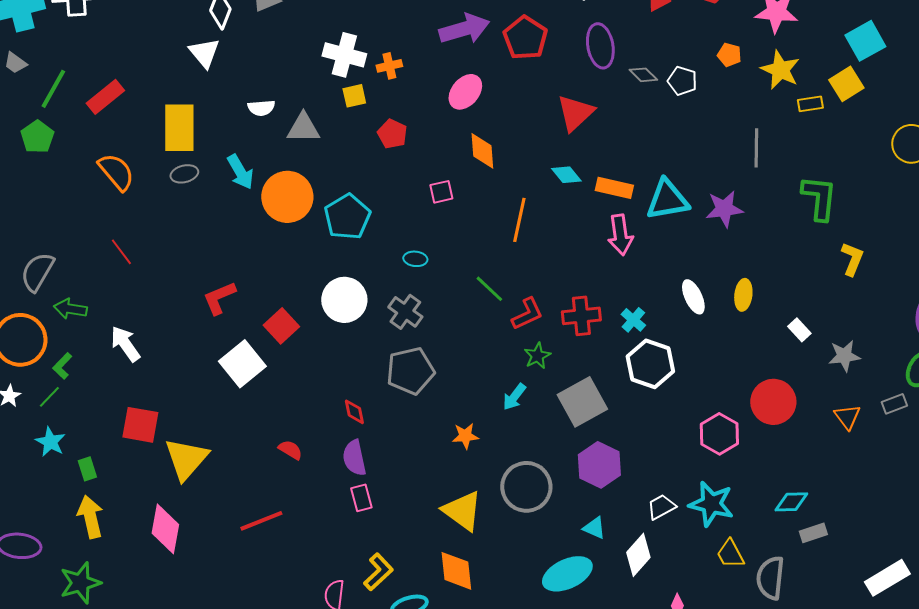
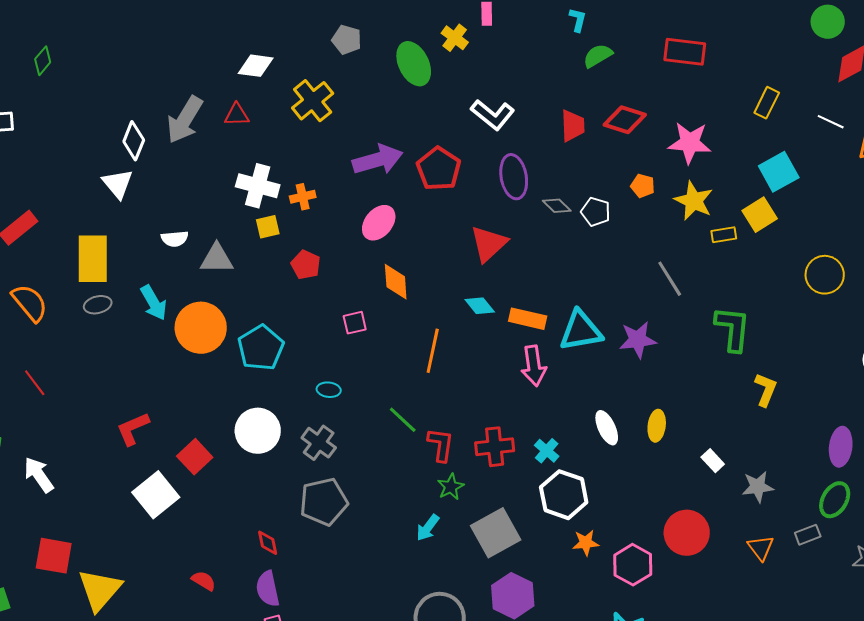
gray line: (756, 148) -> (670, 279), turned -33
red L-shape: (527, 314) -> (441, 445), turned -57
orange star: (465, 436) -> (586, 543), moved

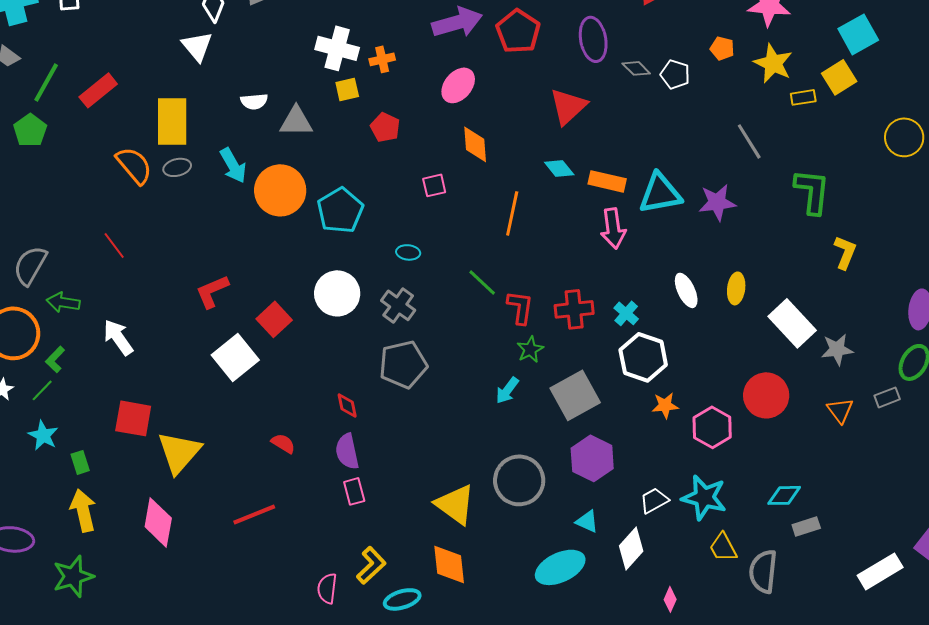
orange semicircle: (30, 303) -> (134, 165), moved
white rectangle: (713, 461) -> (792, 323), size x2.0

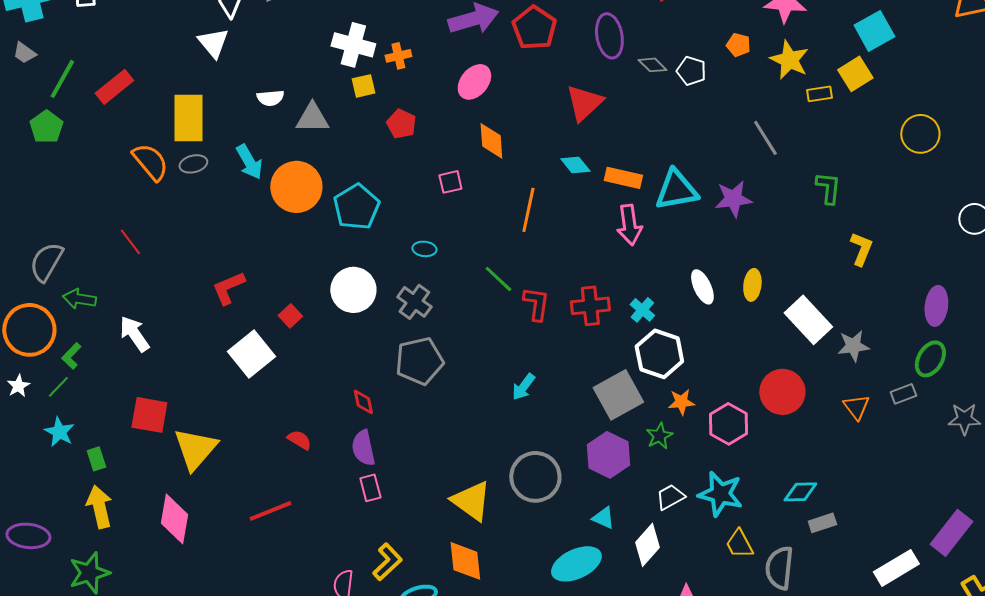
green L-shape: (812, 191) -> (828, 188), size x0.7
red square: (274, 319) -> (290, 316), size x0.7
green star: (530, 349) -> (659, 436), moved
gray square: (575, 395) -> (618, 395), moved

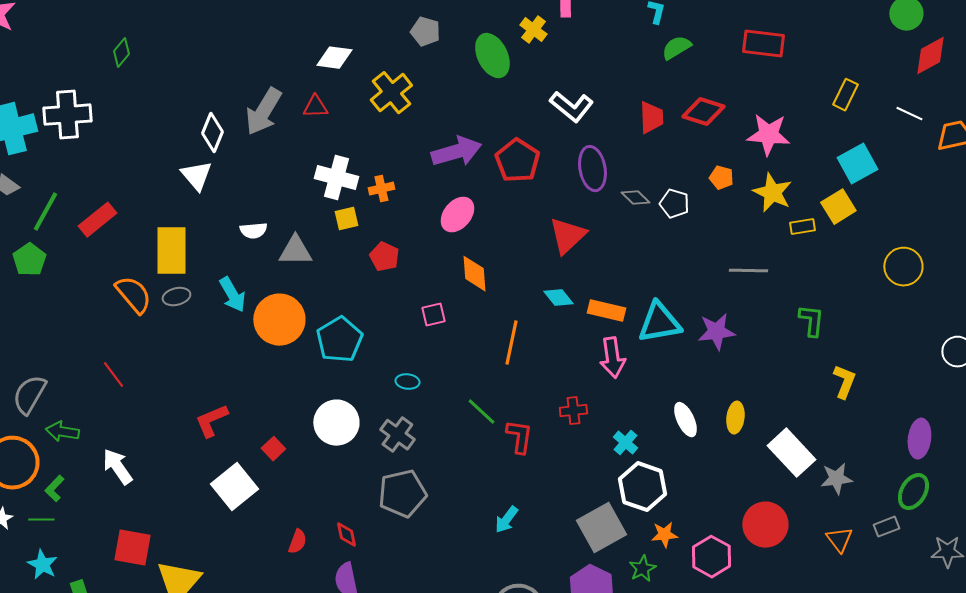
gray line: (765, 138) -> (748, 271), turned -57
red cross: (590, 306) -> (573, 411), moved, size x0.7
green line: (58, 387) -> (41, 520), turned 45
red semicircle: (299, 440) -> (297, 542), moved, turned 80

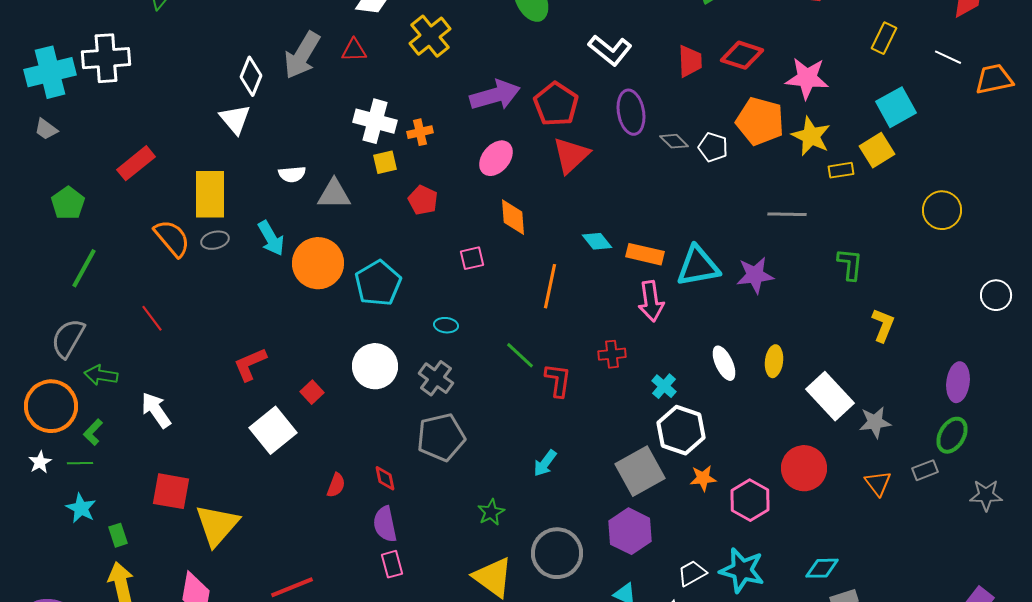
orange pentagon: (721, 178) -> (760, 121), size x2.0
green line: (45, 212) -> (84, 268), moved
red triangle: (567, 236) -> (571, 155), moved
green star: (642, 569) -> (491, 512), moved

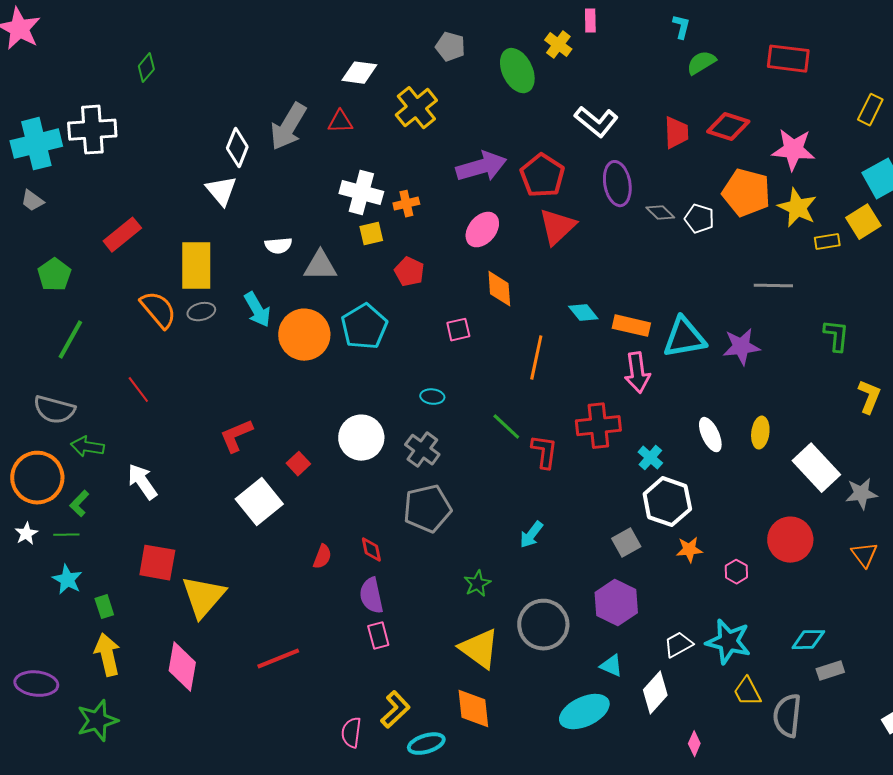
cyan pentagon: (378, 283) -> (364, 327), moved
gray semicircle: (68, 338) -> (54, 410), turned -105
red cross: (612, 354) -> (598, 426), size x1.6
gray square: (640, 471) -> (626, 543), size x0.6
pink hexagon: (750, 500) -> (736, 572), size x0.6

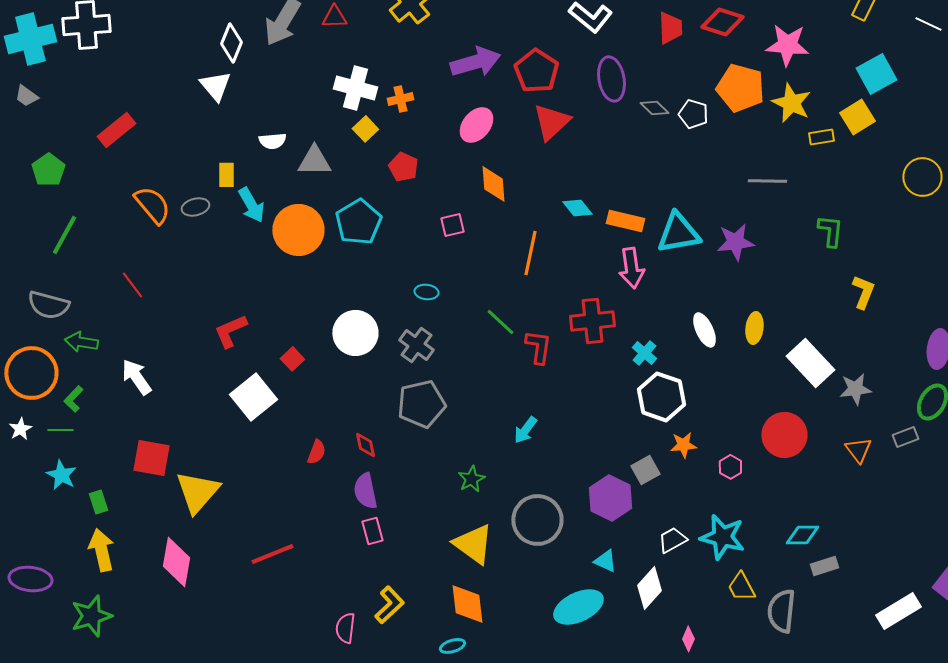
yellow square: (371, 234) -> (365, 129), turned -30
yellow rectangle: (196, 266) -> (226, 175), moved, size x0.5
gray square: (626, 543) -> (645, 470), moved
cyan ellipse: (426, 744) -> (452, 646), moved, size x0.7

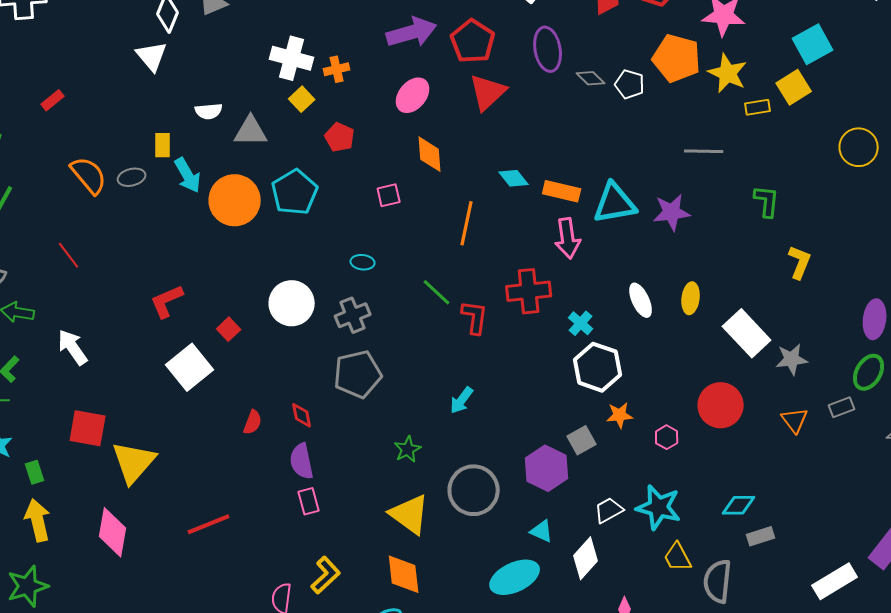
red rectangle: (116, 130) -> (53, 100), size x0.6
gray cross: (416, 345) -> (353, 315), turned 32

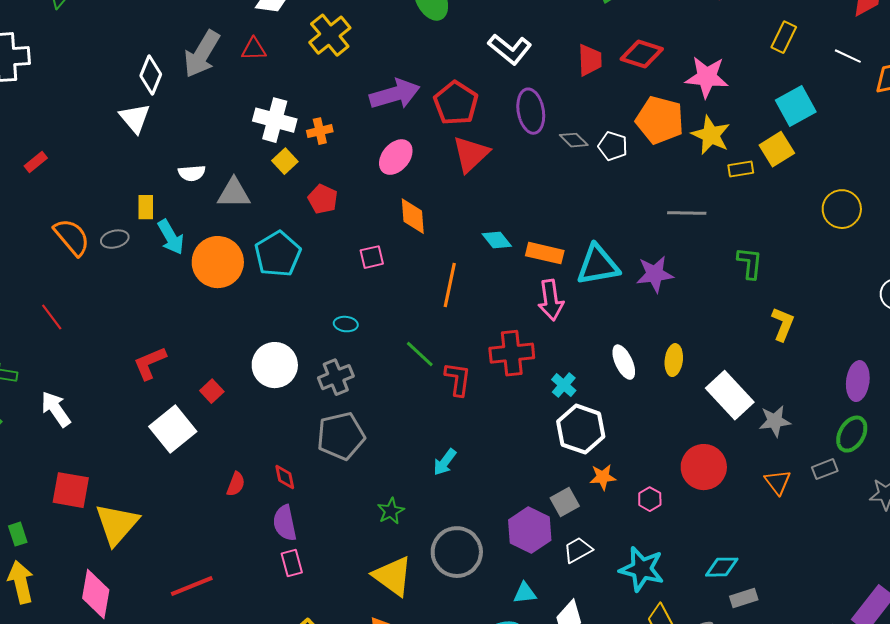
white trapezoid: (609, 510) -> (578, 550), moved
cyan triangle: (542, 531) -> (525, 593), turned -30

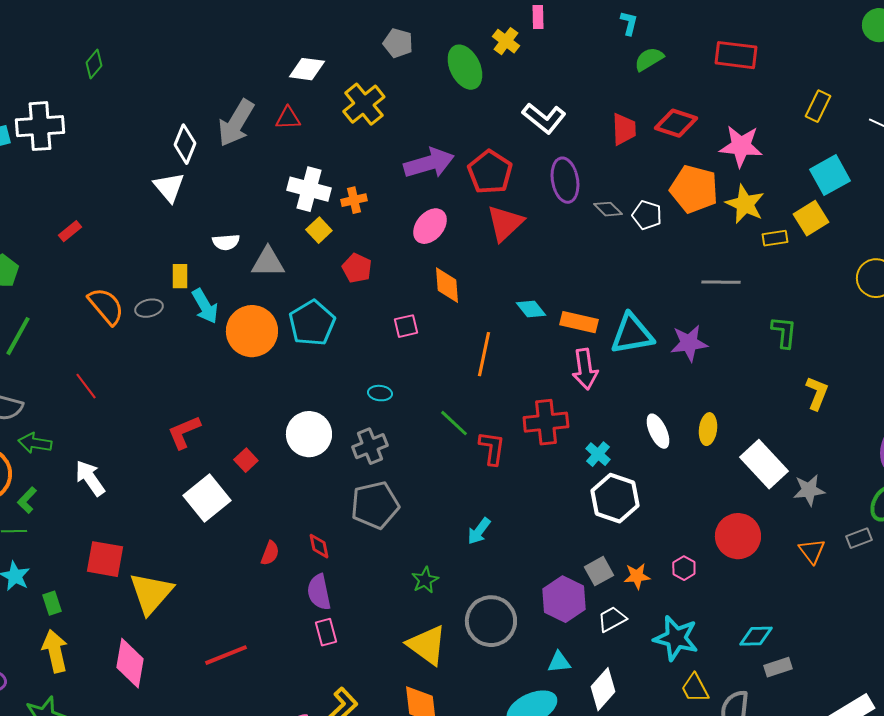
orange star: (603, 477) -> (637, 576), moved

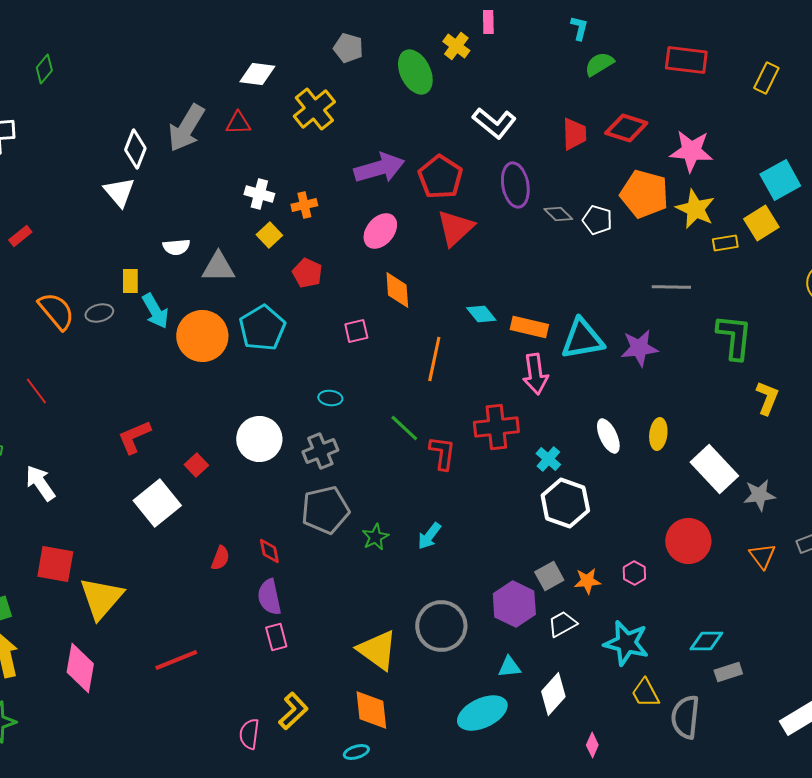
yellow rectangle: (818, 106) -> (766, 78), moved
white cross: (309, 189) -> (259, 194), size x0.7
green L-shape: (784, 332) -> (734, 337), size x1.4
green star: (425, 580) -> (375, 537), moved

